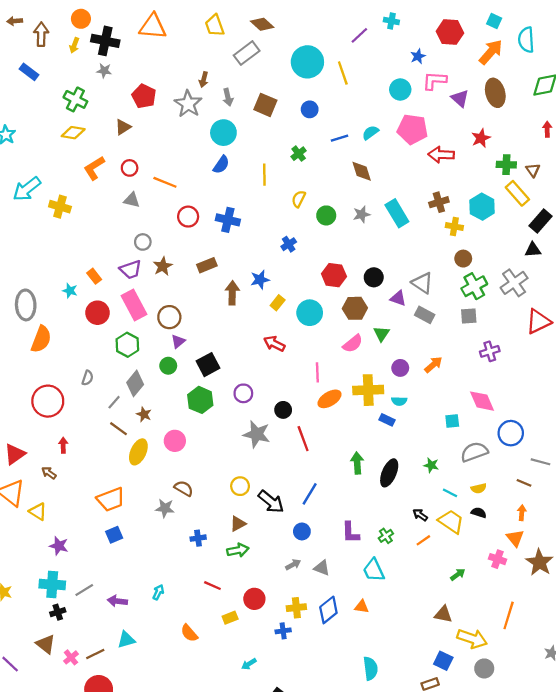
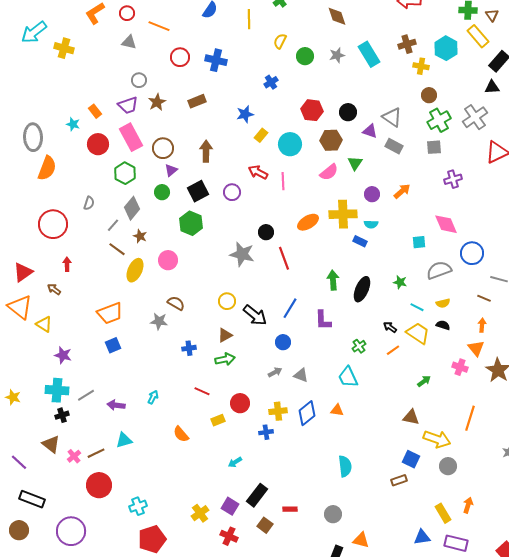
brown arrow: (232, 293) -> (206, 151), moved
pink line: (317, 372) -> (283, 181), moved
purple circle: (243, 393) -> (232, 192), moved
purple L-shape: (351, 533) -> (323, 320), moved

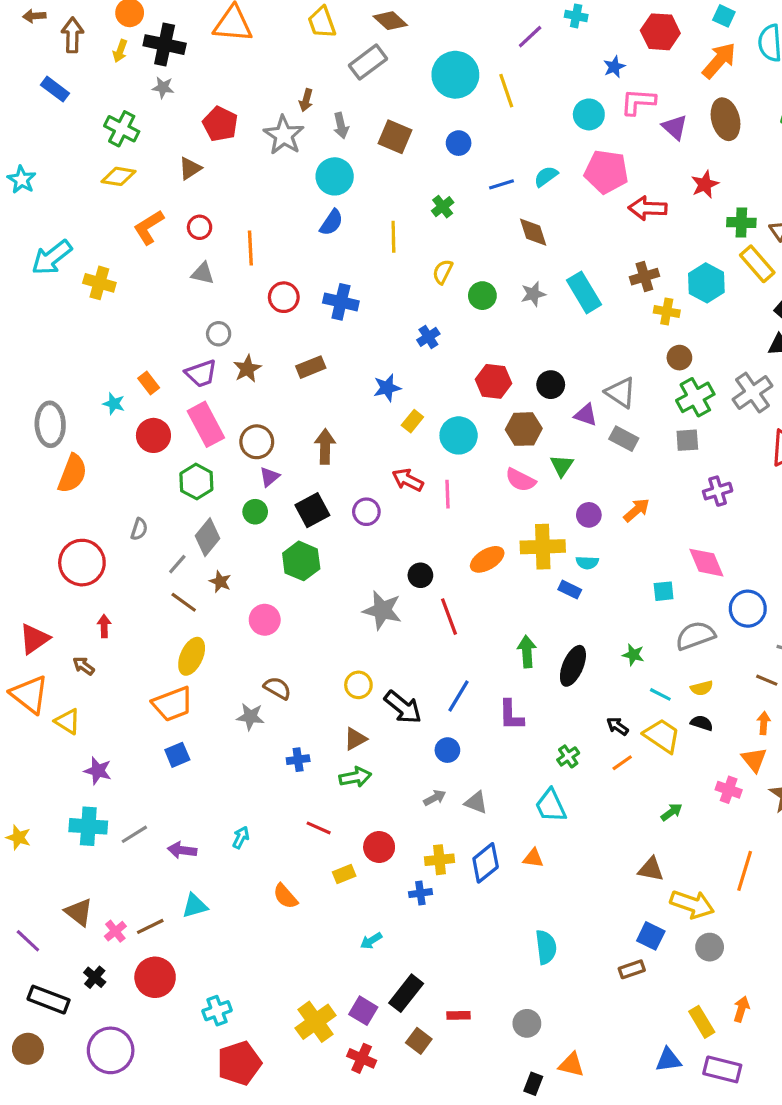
orange line: (159, 26) -> (250, 248), turned 65
pink semicircle: (329, 172) -> (521, 480), turned 66
yellow ellipse: (135, 270) -> (192, 656), moved
black cross: (62, 415) -> (95, 977), moved, turned -32
yellow cross: (200, 513) -> (316, 1022), size x1.4

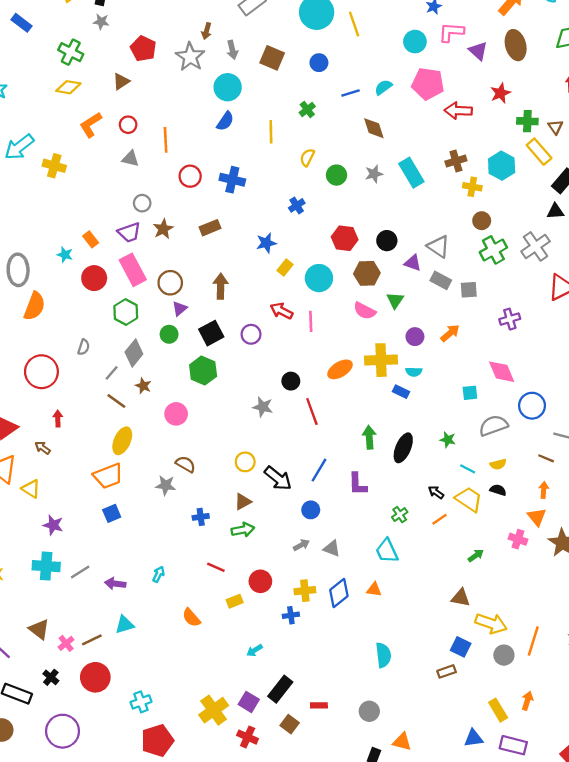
gray square: (687, 440) -> (469, 290), moved
gray star: (382, 610) -> (263, 407), size x0.7
orange line: (745, 871) -> (533, 641), moved

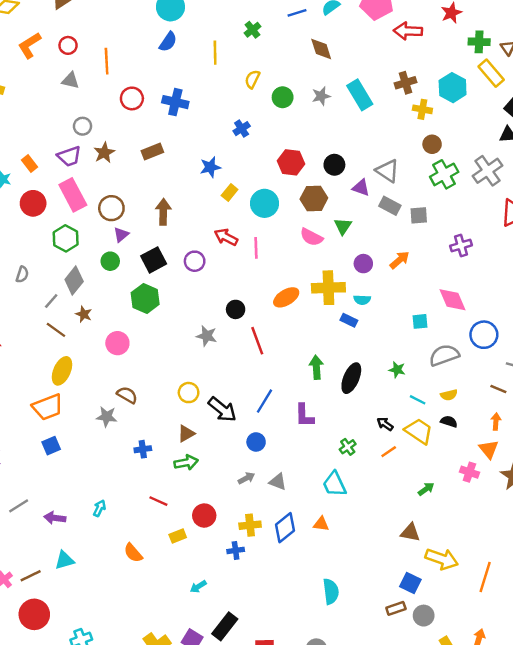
gray circle: (504, 655) -> (424, 616), moved

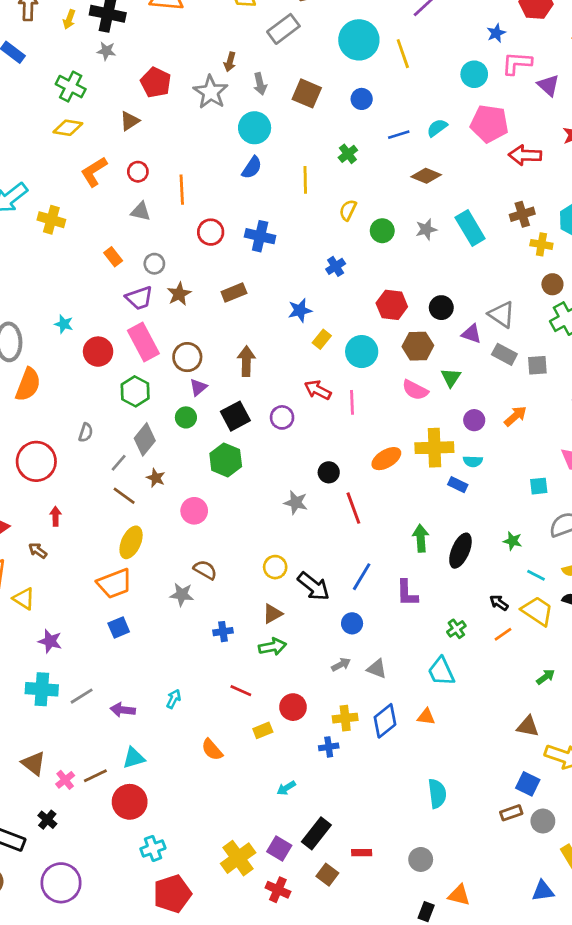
brown diamond: (321, 49) -> (426, 176), turned -50
orange rectangle: (29, 164) -> (113, 257), moved
red circle: (34, 614) -> (130, 802), moved

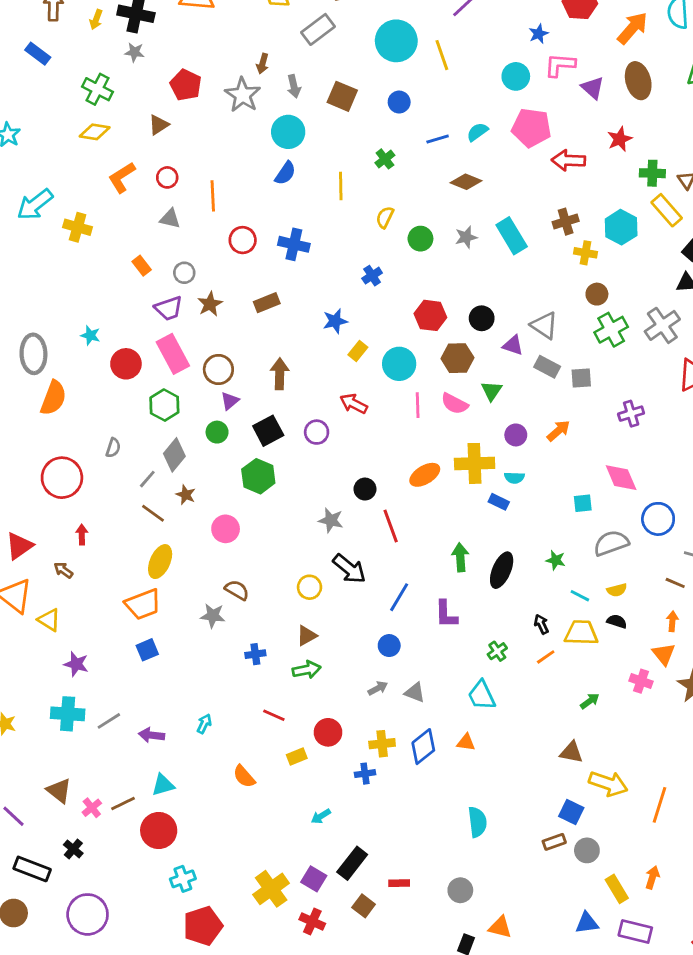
pink line: (352, 402) -> (418, 405), moved
black arrow: (314, 586) -> (349, 569), moved
black arrow: (499, 603) -> (541, 624), turned 30
yellow trapezoid: (537, 611) -> (581, 633), turned -32

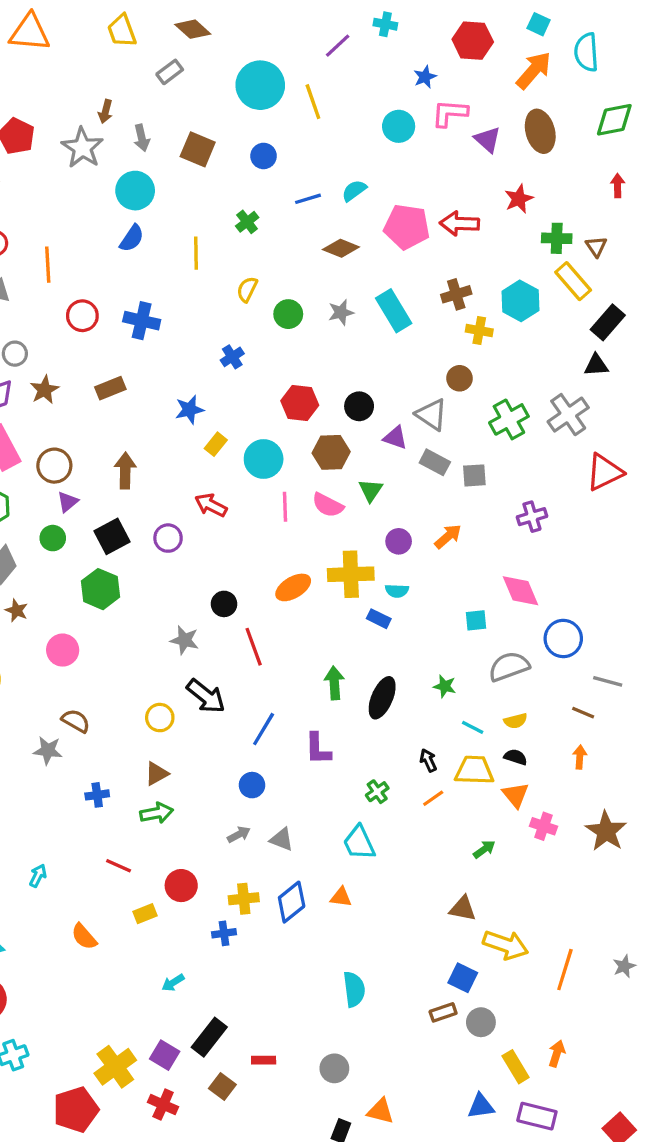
gray rectangle: (318, 29) -> (170, 72), size x0.7
pink pentagon: (531, 128) -> (407, 227), moved
brown circle: (597, 294) -> (460, 378), moved
orange triangle: (664, 654) -> (516, 795), moved
red pentagon: (203, 926) -> (76, 1110), moved

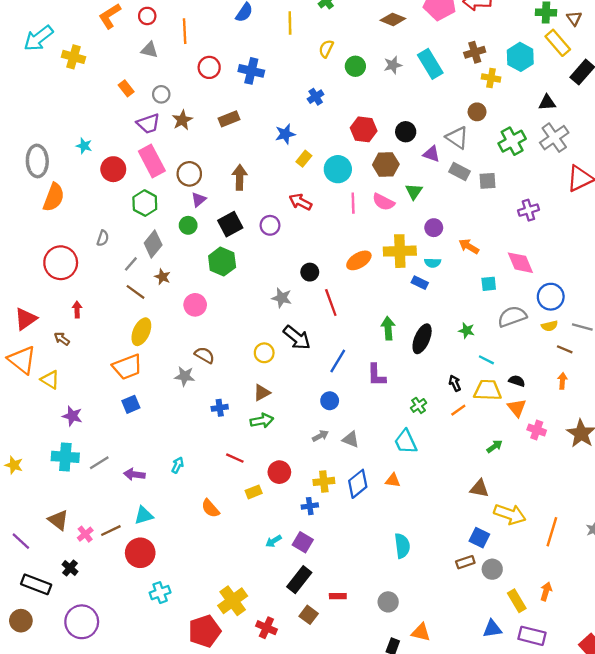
black triangle: (596, 365) -> (547, 103), moved
orange arrow: (448, 536) -> (469, 246), moved, turned -108
yellow semicircle: (516, 721) -> (550, 326), moved
purple square: (165, 1055) -> (303, 542), moved

